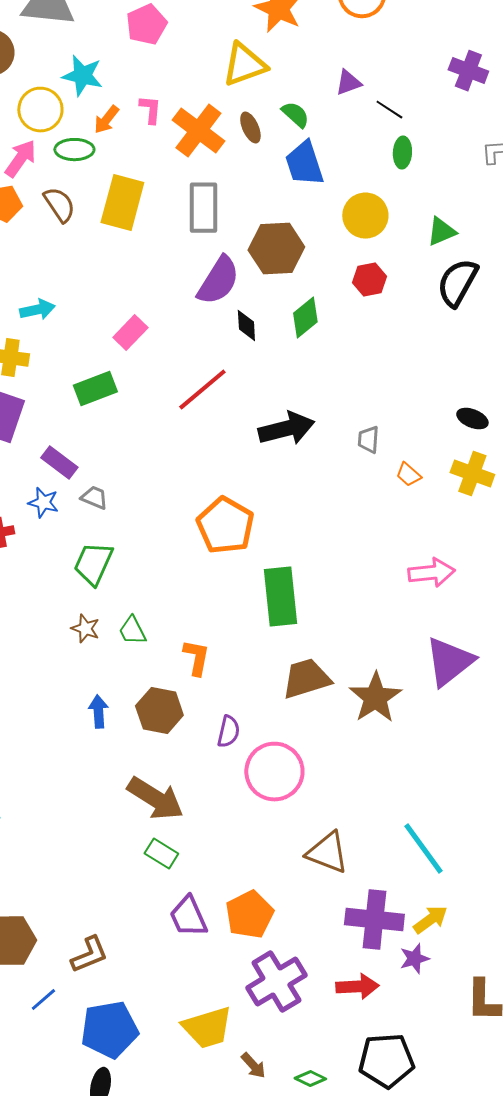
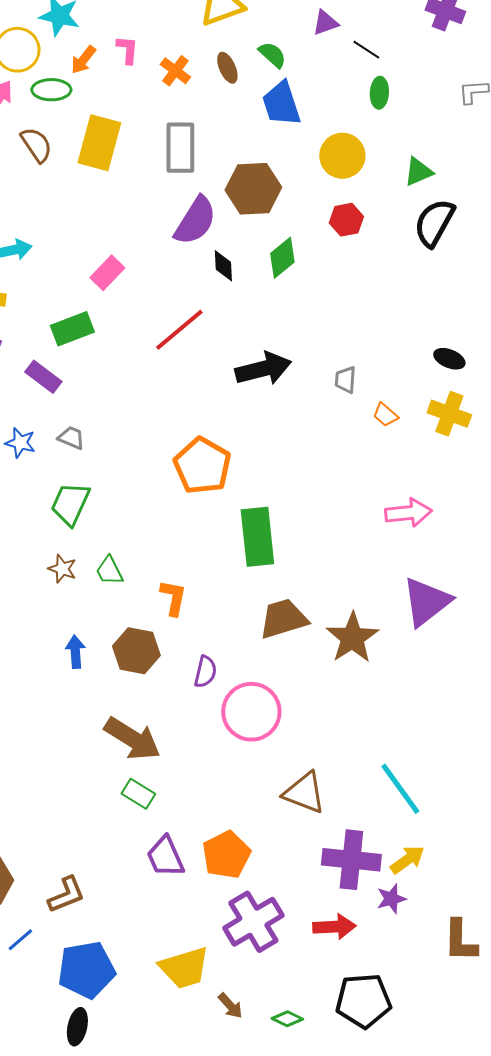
orange cross: (198, 131) -> (175, 71), size x0.6
purple rectangle: (59, 463) -> (43, 377), moved

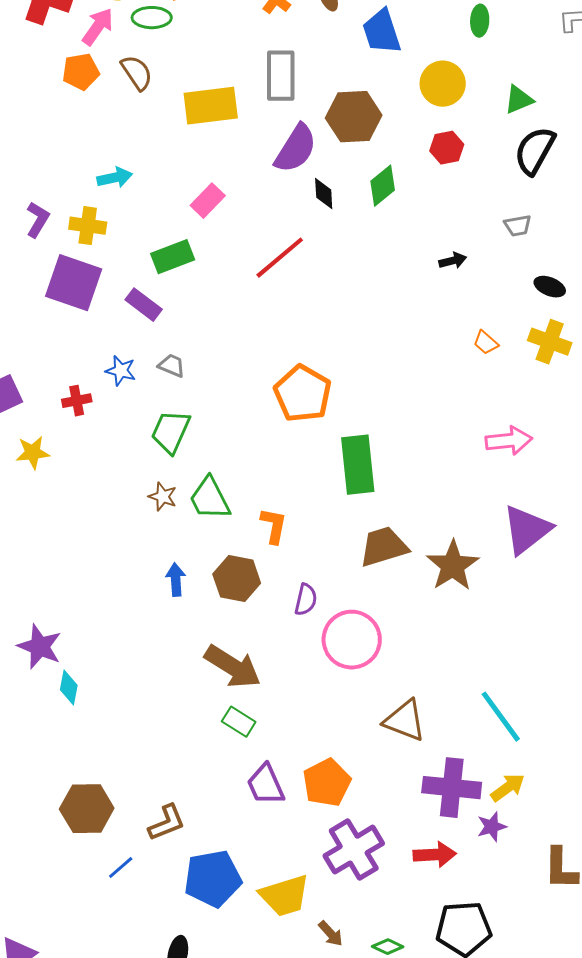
yellow rectangle: (99, 143) -> (211, 106), moved, turned 68
black arrow: (263, 369) -> (453, 261), moved, size x0.5
gray trapezoid: (345, 380) -> (518, 226), moved, turned -104
green trapezoid: (109, 571) -> (210, 499), size x1.5
blue pentagon: (86, 970) -> (213, 879), moved

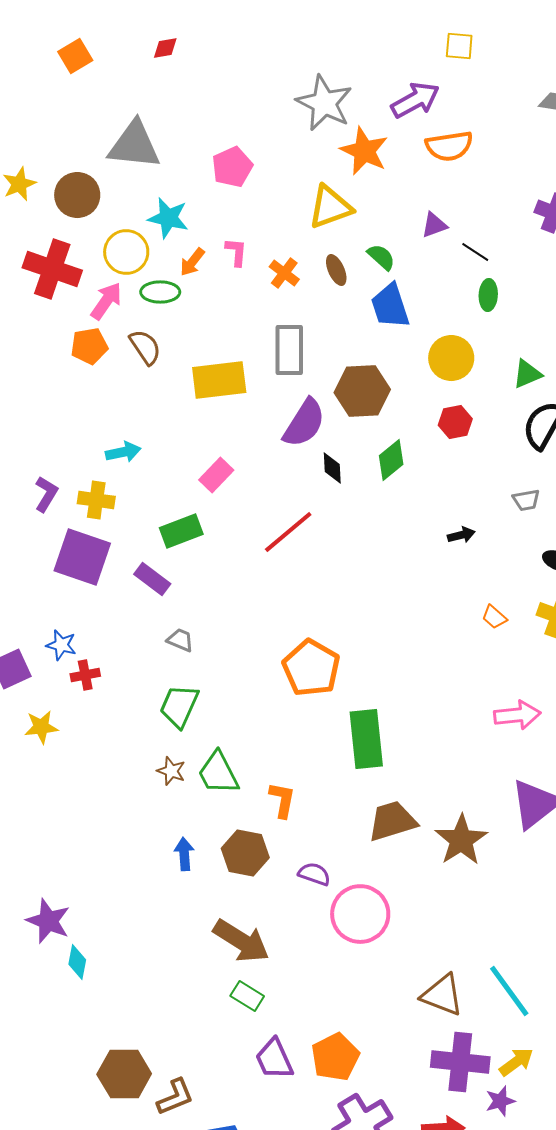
blue star: (121, 371) -> (61, 645), moved
purple semicircle: (306, 600) -> (314, 874), turned -84
brown triangle: (405, 721) -> (442, 995), moved
brown hexagon: (87, 809) -> (124, 1074), moved

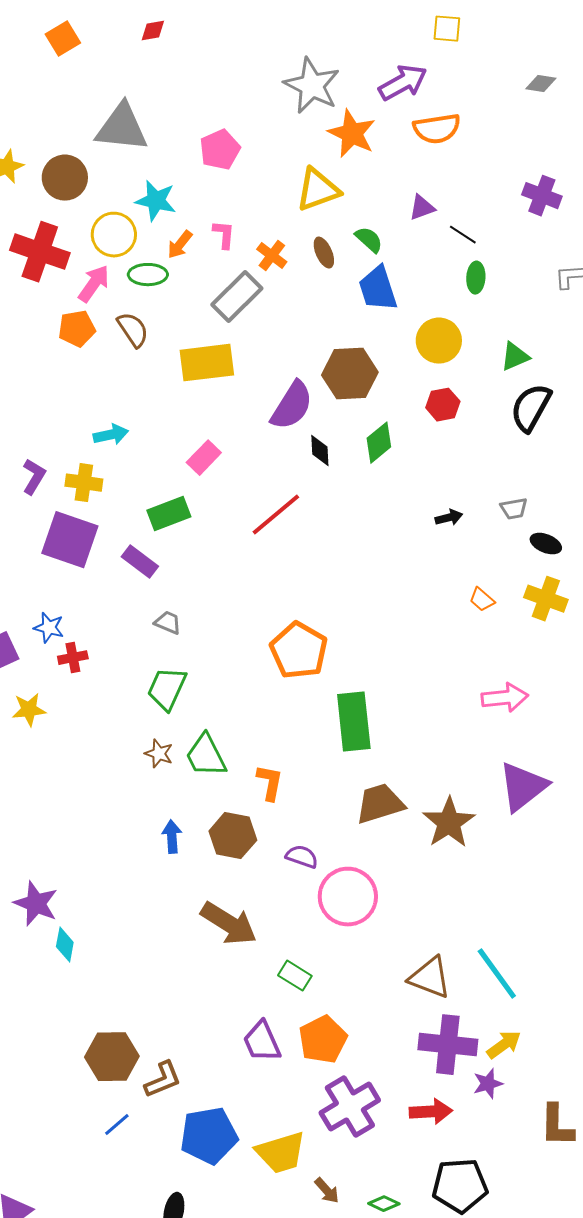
gray rectangle: (289, 350) -> (237, 297), moved, turned 45
gray trapezoid: (526, 500) -> (514, 509), moved
green rectangle: (247, 996) -> (295, 976), moved

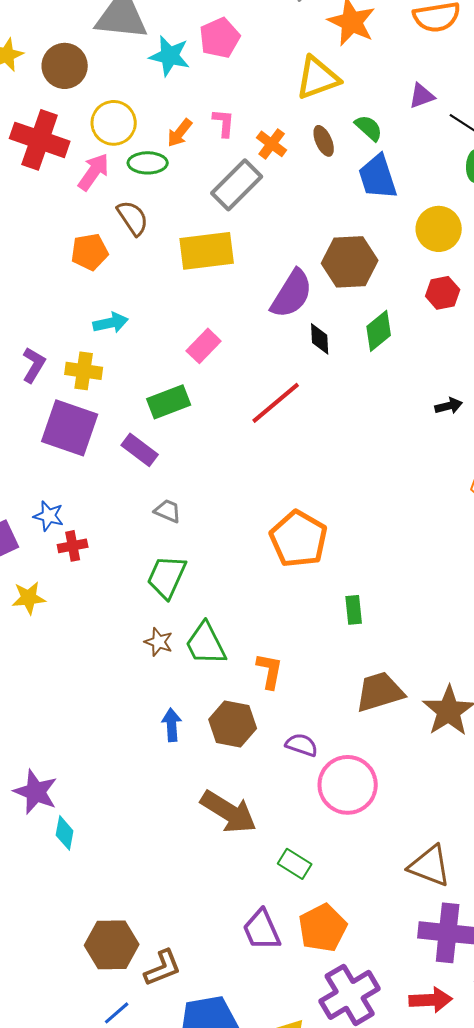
cyan star: (156, 201) -> (170, 56), moved
orange pentagon: (77, 329) -> (90, 252), moved
green rectangle: (354, 722) -> (354, 610), size x0.5

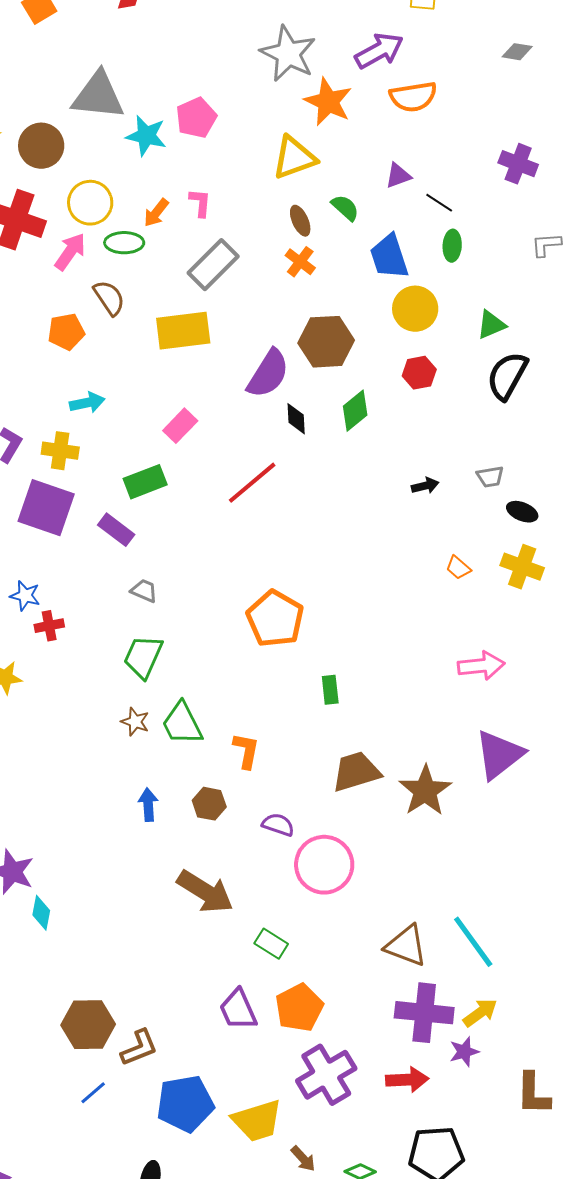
orange cross: (272, 144) -> (300, 262), moved
blue trapezoid: (378, 177) -> (389, 257), moved
brown hexagon: (233, 724) -> (209, 804), size x0.7

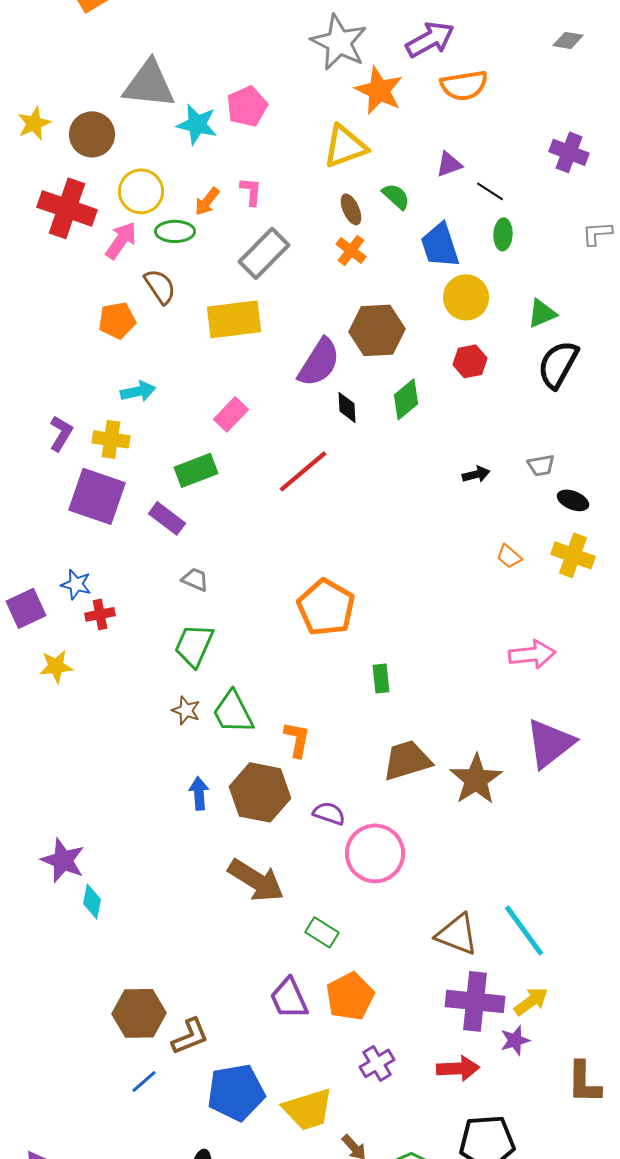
brown hexagon: (209, 804) -> (260, 792), size x1.8
purple cross: (326, 1075) -> (377, 1063), size x0.6

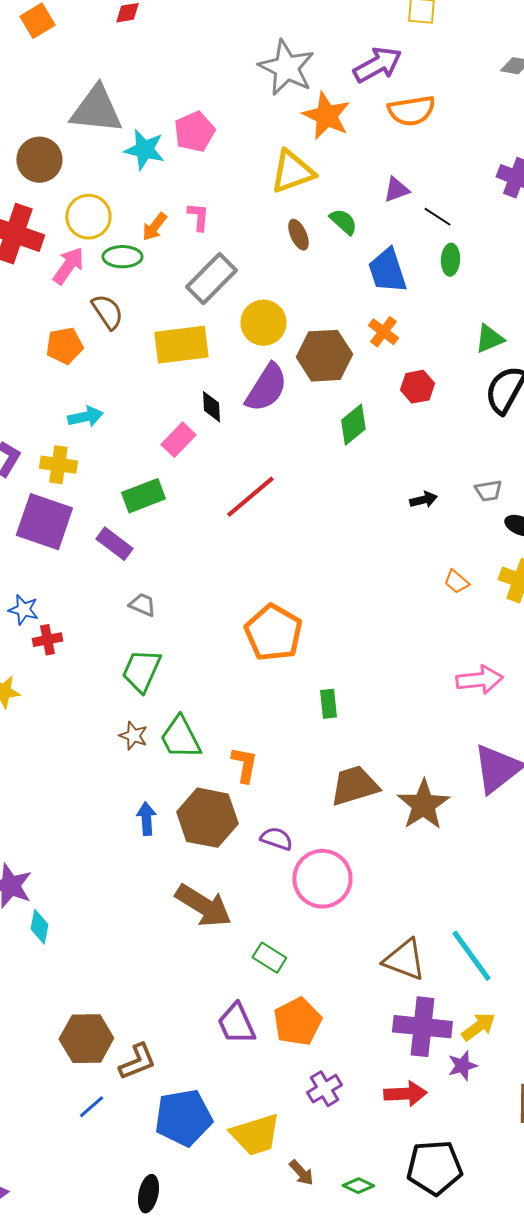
orange cross: (351, 250) -> (383, 332), moved
yellow circle: (466, 297) -> (263, 323), moved
black diamond: (347, 407) -> (211, 407), moved

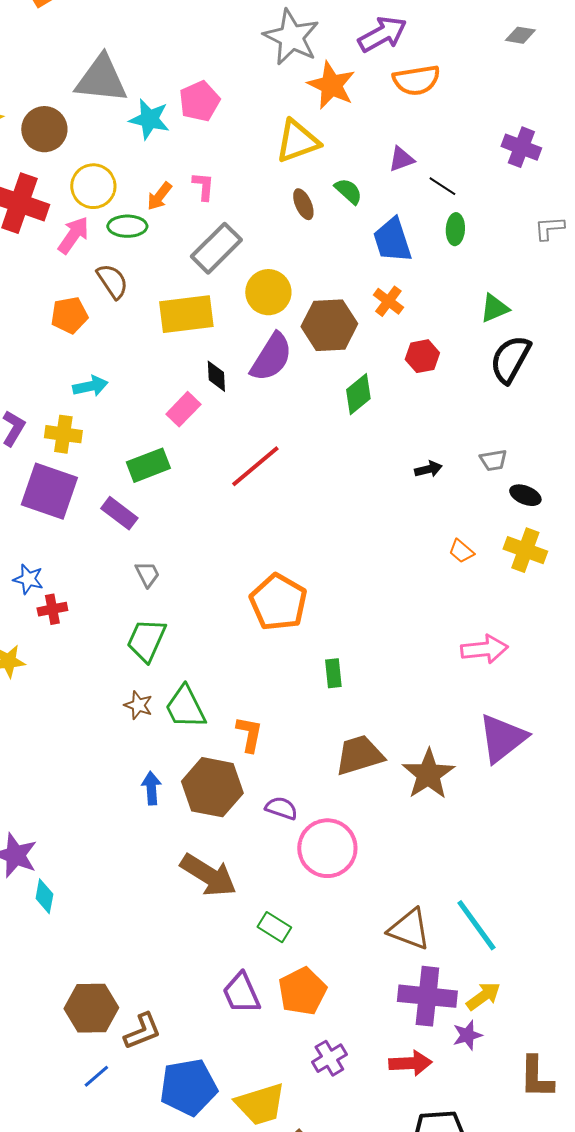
gray trapezoid: (142, 605) -> (147, 574), turned 40

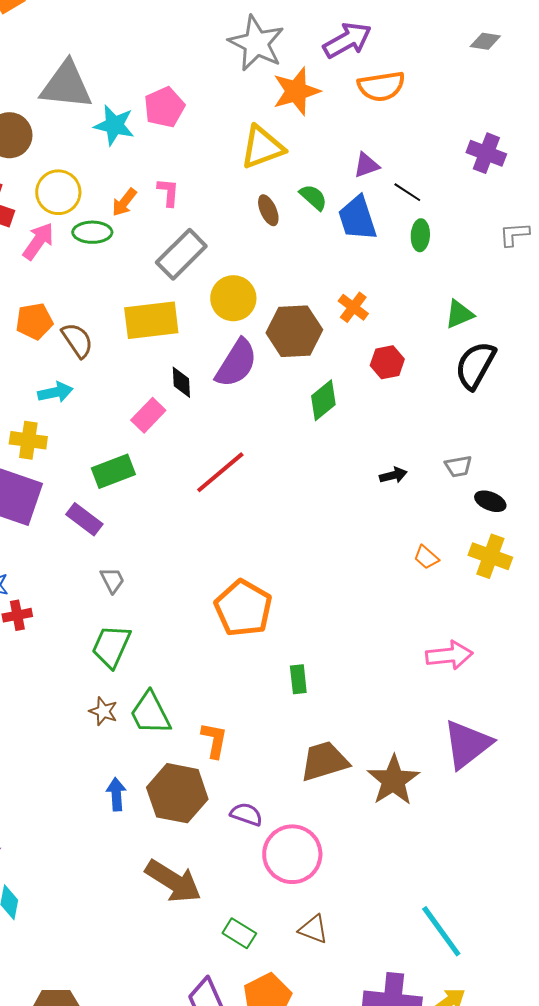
orange star: (331, 85) -> (296, 91), turned 30
blue trapezoid: (392, 240) -> (357, 218), moved
brown semicircle: (112, 281) -> (77, 340), moved
brown triangle: (409, 929) -> (313, 929), moved, size x0.7

